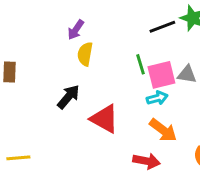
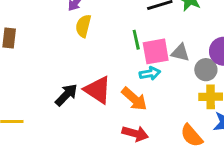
black arrow: (68, 97) -> (66, 95), moved
orange arrow: (163, 130) -> (134, 99), moved

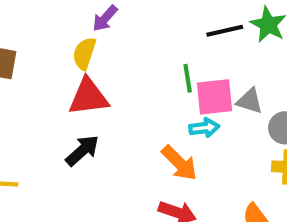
yellow semicircle: (83, 26) -> (84, 53), moved
red triangle: (98, 90) -> (88, 97), moved, turned -44

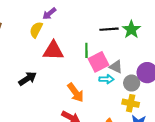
red triangle: (88, 97) -> (53, 51), moved
pink square: (214, 97) -> (99, 62), turned -30
cyan arrow: (204, 128) -> (107, 79), moved

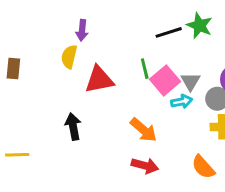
purple arrow: (49, 14) -> (82, 30), turned -32
gray triangle: (116, 67) -> (190, 81), turned 48
black arrow: (27, 79) -> (73, 126), turned -54

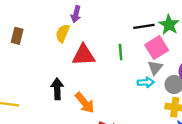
pink square: (165, 80) -> (157, 48), moved
orange arrow: (144, 130) -> (85, 103), moved

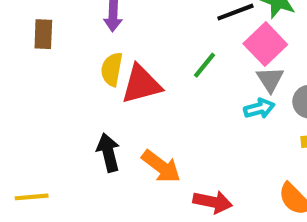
yellow semicircle: (63, 33) -> (112, 69), moved
brown rectangle: (17, 36) -> (43, 34), moved
green line: (121, 52) -> (205, 65), turned 56

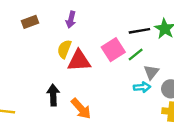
brown rectangle: (43, 34) -> (30, 22), turned 56
pink square: (265, 44) -> (113, 50), moved
green line: (205, 65) -> (136, 55), moved

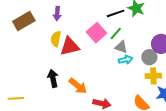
brown rectangle: (30, 22) -> (24, 21), size x1.5
gray triangle: (151, 72) -> (121, 47), moved, turned -40

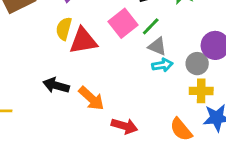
black arrow: (53, 78) -> (56, 85), turned -66

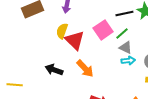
red triangle: (83, 41) -> (75, 40), turned 50
orange arrow: (91, 98) -> (85, 69), moved

